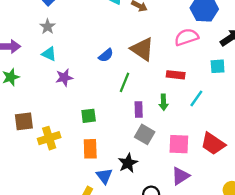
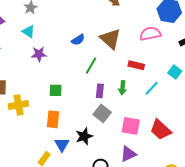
cyan square: (218, 66) -> (175, 72), moved, turned 32

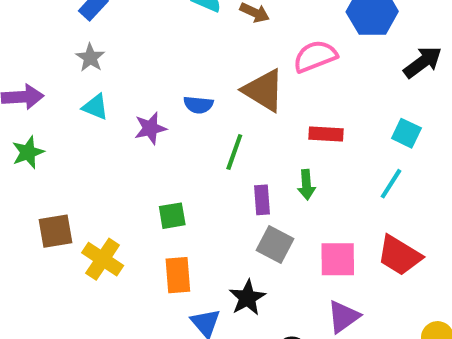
pink semicircle: (150, 34) -> (315, 56), moved
blue semicircle: (78, 40) -> (198, 105), turned 48
purple star: (39, 54) -> (150, 128), moved
cyan line: (152, 88) -> (391, 184), moved
yellow cross: (18, 105) -> (103, 259), turned -36

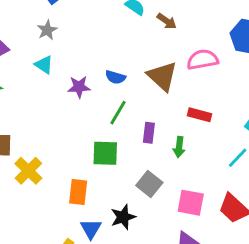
green line: (234, 152) -> (118, 113), moved
purple rectangle: (262, 200) -> (149, 133), moved
green square: (172, 216) -> (105, 153), moved, size x1.4

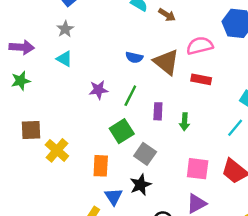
blue semicircle: (115, 77) -> (134, 57), moved
purple star: (79, 87) -> (98, 90), moved
red rectangle: (200, 115) -> (201, 79), moved
green square: (105, 153) -> (122, 131), turned -30
gray square: (149, 184) -> (145, 154), moved

